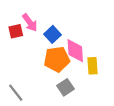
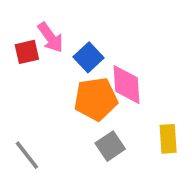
yellow rectangle: (92, 66) -> (168, 139), moved

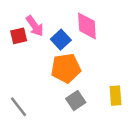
pink diamond: (126, 85) -> (87, 26), moved

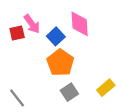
orange pentagon: (66, 68) -> (60, 63), turned -30
yellow rectangle: (116, 96) -> (106, 88), turned 54

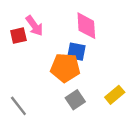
blue square: (56, 36) -> (76, 52), moved, turned -36
orange pentagon: (60, 63) -> (65, 68), turned -30

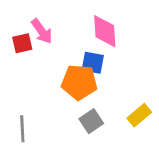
gray line: (18, 106) -> (22, 129), turned 35

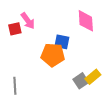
pink diamond: (105, 31) -> (86, 21), moved
gray square: (91, 121) -> (81, 81), moved

